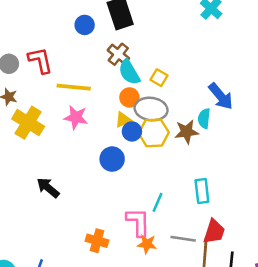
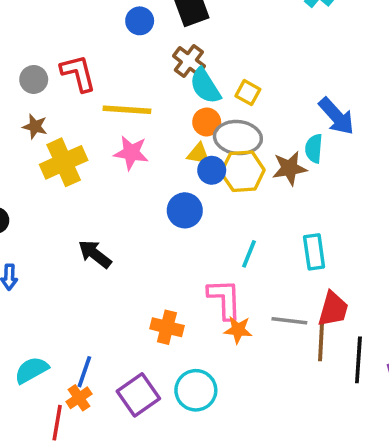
yellow triangle: (123, 120) -> (199, 154), turned 36
yellow cross: (28, 123) -> (64, 162), turned 36
cyan line: (158, 202) -> (249, 254), moved

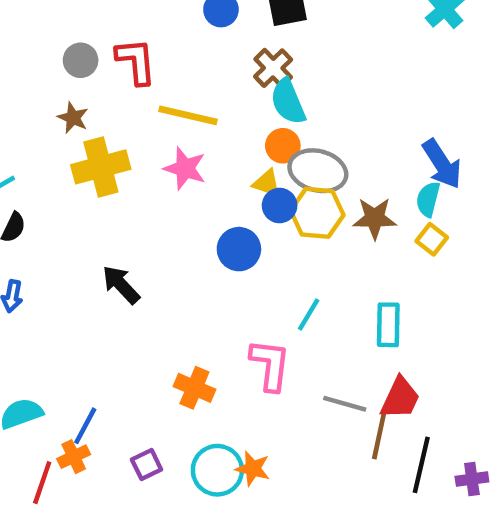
yellow square: (248, 93) -> (432, 239), moved
cyan semicircle: (314, 148) -> (428, 199), moved
orange star: (238, 330) -> (253, 469), moved
purple square: (138, 395) -> (147, 465), size x0.6

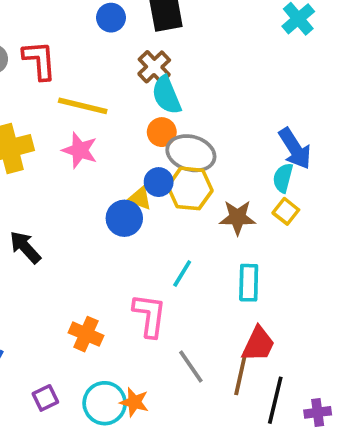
yellow triangle: (267, 183) -> (140, 198), moved
brown star: (375, 218) -> (237, 217), moved
gray line: (345, 404) -> (191, 366), moved, turned 39

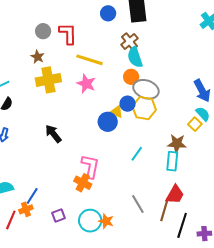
cyan semicircle: (283, 178) -> (203, 114), moved, turned 119
brown star: (237, 217) -> (177, 144), moved
pink L-shape: (150, 315) -> (90, 166), moved

